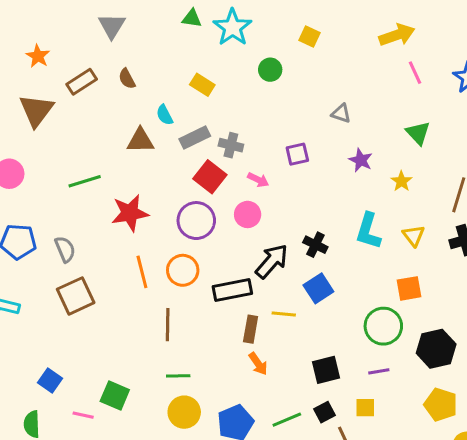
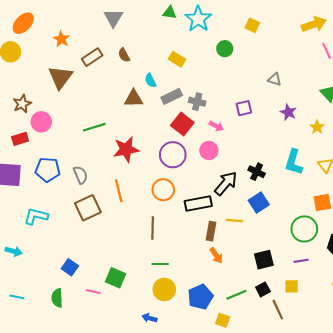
orange line: (142, 272) -> (119, 191), moved

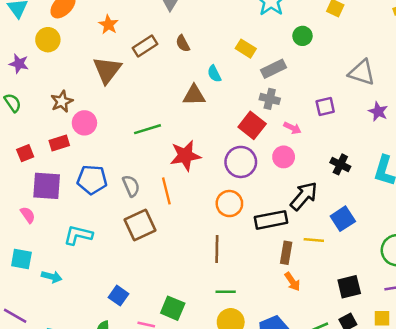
gray triangle: (275, 79) -> (362, 72), size x1.6
gray rectangle: (172, 96) -> (274, 69), moved
black cross: (257, 172) -> (340, 164), moved
orange line: (119, 191) -> (166, 191), moved

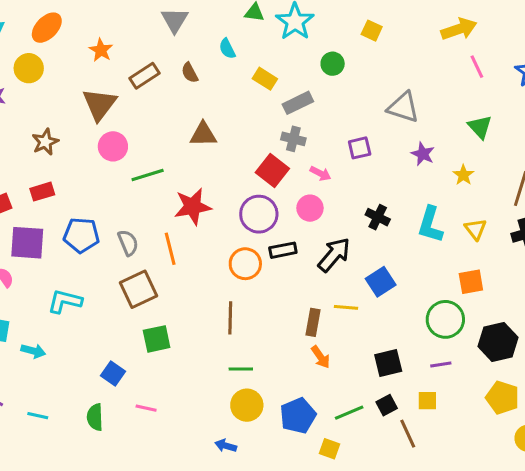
cyan semicircle: (214, 74) -> (227, 49), moved
pink circle: (84, 123) -> (113, 146), moved
black rectangle: (271, 220) -> (283, 250), moved, size x0.7
green square: (173, 308) -> (157, 339), moved, turned -35

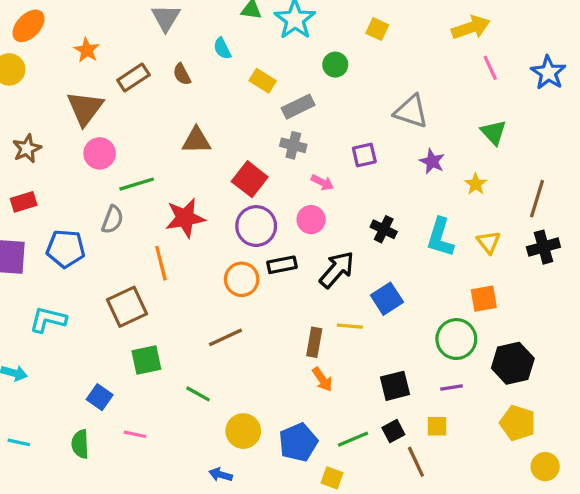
red square: (272, 170) -> (250, 179), moved
gray semicircle: (128, 243) -> (112, 220), moved, turned 44
brown line: (230, 318) -> (225, 337), turned 64
green line: (241, 369) -> (198, 394), moved, turned 30

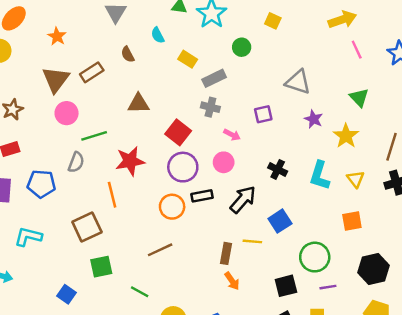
brown rectangle: (133, 78) -> (92, 72), moved
yellow star: (476, 184) -> (346, 136), size x1.5
green circle: (456, 339) -> (315, 257), moved

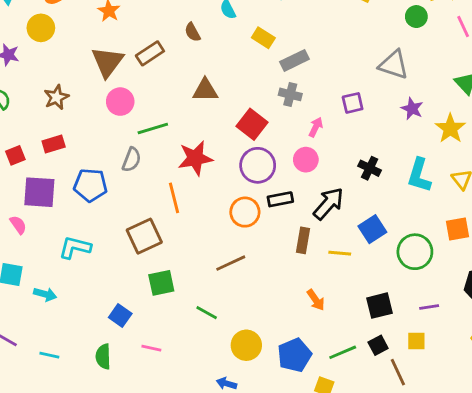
green circle: (242, 47) -> (416, 17), moved
pink arrow: (232, 135) -> (316, 127), turned -91
brown rectangle: (226, 253) -> (303, 240), moved
green circle: (315, 257) -> (415, 252), moved

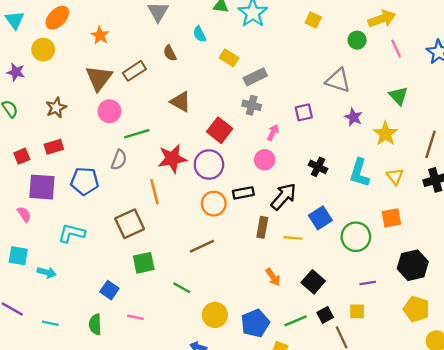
brown triangle: (205, 90) -> (181, 102), turned 30
purple circle: (258, 165) -> (209, 165), moved
black square: (380, 306) -> (313, 282), moved, turned -35

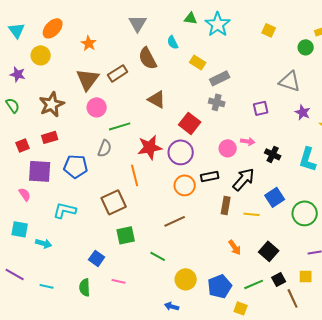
brown semicircle: (170, 53) -> (148, 58), size x1.6
brown star: (56, 108) -> (52, 104), size x1.4
pink arrow: (273, 133) -> (248, 141), moved, turned 72

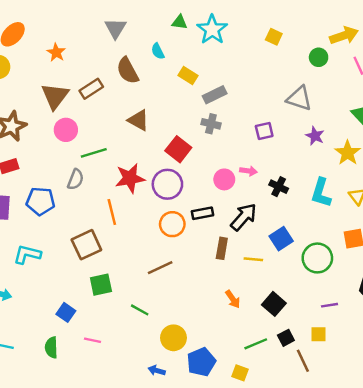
blue pentagon: (220, 286) -> (201, 362), moved

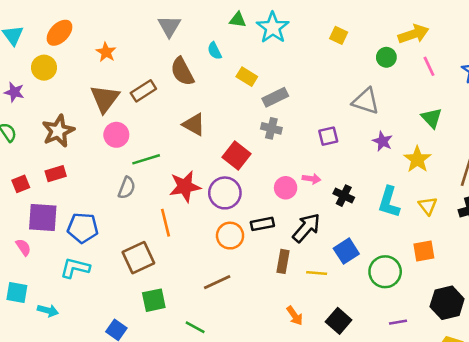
blue pentagon: (40, 201) -> (83, 228), moved

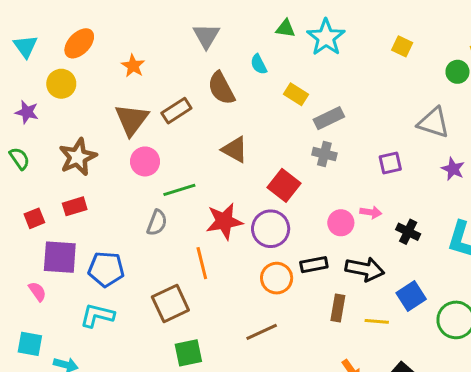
black arrow: (306, 228) -> (365, 269), turned 60

